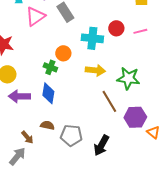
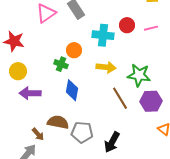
blue diamond: (48, 93) -> (72, 90), moved
purple hexagon: (135, 117) -> (151, 101), moved
brown semicircle: (47, 125) -> (58, 122), size x1.5

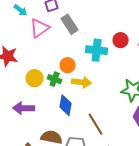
yellow arrow: (106, 67) -> (82, 82), moved
yellow circle: (18, 71) -> (35, 78), moved
brown line: (120, 98) -> (96, 124), moved

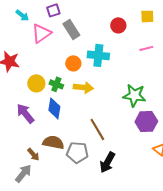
red circle: (121, 40) -> (118, 25), moved
orange circle: (68, 65) -> (73, 63), moved
blue diamond: (66, 105) -> (54, 108), moved
purple arrow: (24, 108) -> (25, 113), turned 50

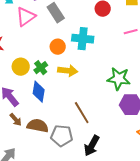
green cross: (56, 84) -> (41, 68), turned 32
brown arrow: (33, 154) -> (16, 120), moved

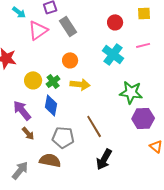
cyan cross: (83, 39) -> (113, 54), moved, turned 30
brown semicircle: (38, 126) -> (50, 160), moved
gray pentagon: (62, 136) -> (63, 137), moved

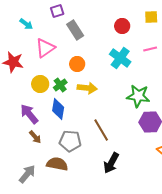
cyan arrow: (19, 12) -> (26, 24), moved
pink triangle: (38, 30) -> (45, 48), moved

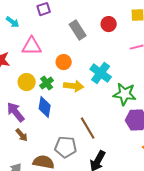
gray rectangle: (75, 30) -> (78, 30), moved
pink triangle: (45, 48) -> (32, 46), turned 35
cyan cross: (120, 58) -> (101, 73), moved
gray pentagon: (70, 141) -> (66, 147), moved

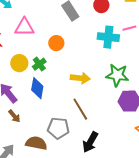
cyan cross: (101, 73) -> (108, 37), moved, turned -30
yellow arrow: (74, 86) -> (80, 78), moved

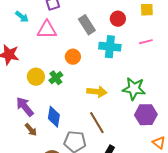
pink triangle: (24, 27) -> (47, 30), moved
cyan cross: (108, 37) -> (110, 47), moved
blue diamond: (37, 88) -> (54, 117), moved

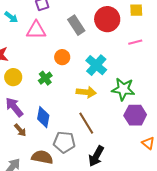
red circle: (118, 19) -> (107, 19), size x1.6
cyan cross: (110, 47) -> (96, 65), moved, turned 35
yellow circle: (36, 77) -> (13, 77), moved

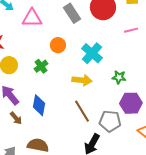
green star: (123, 89) -> (119, 77), size x0.6
gray pentagon: (64, 142) -> (110, 121), moved

